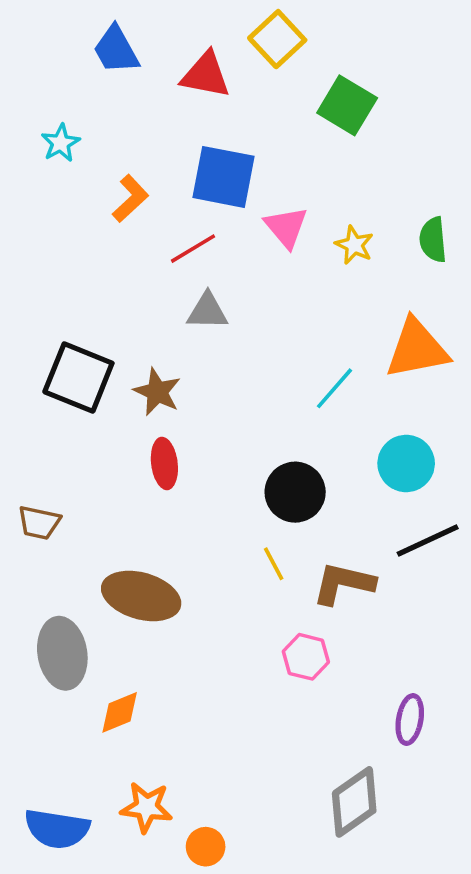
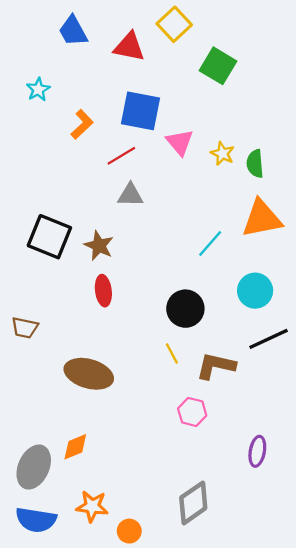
green semicircle: (433, 240) -> (255, 164), moved
gray ellipse: (62, 653) -> (34, 467), moved, turned 33
gray diamond: (354, 802) -> (193, 503), moved

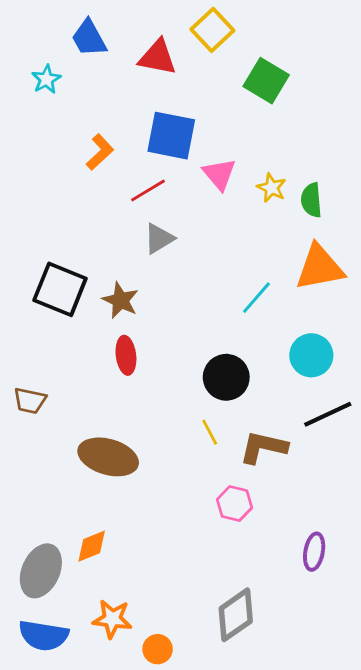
cyan star: (38, 89) -> (46, 79), moved
gray triangle: (130, 195) -> (159, 239), turned -32

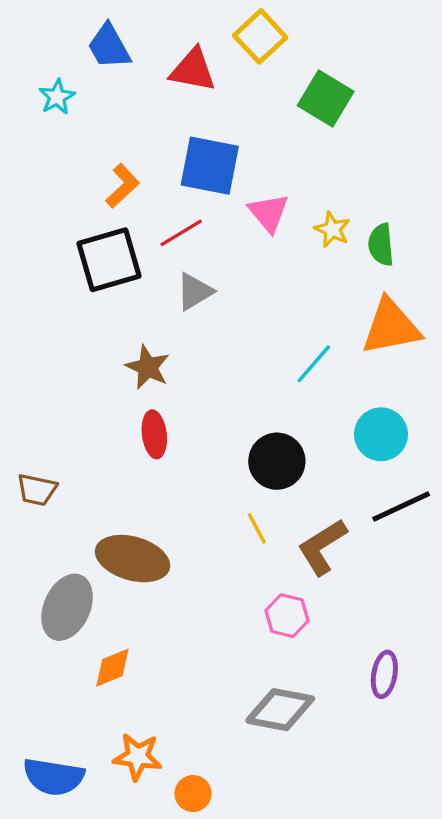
black square: (60, 289) -> (109, 260), moved, turned -38
brown L-shape: (263, 447) -> (322, 547), turned -45
gray ellipse: (41, 571) -> (67, 607), moved
gray diamond: (236, 615) -> (280, 710), moved, turned 46

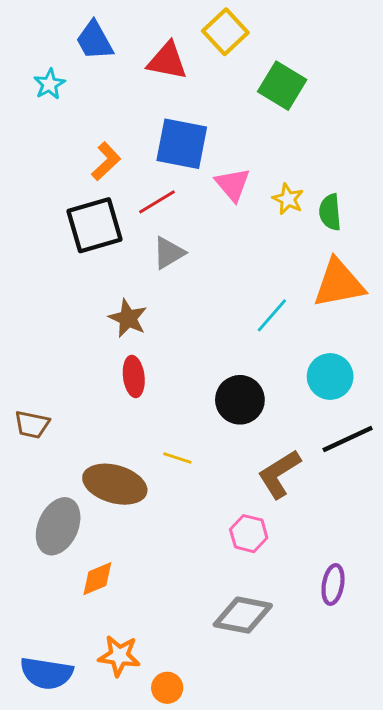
yellow line: (257, 528) -> (177, 458), moved, turned -44

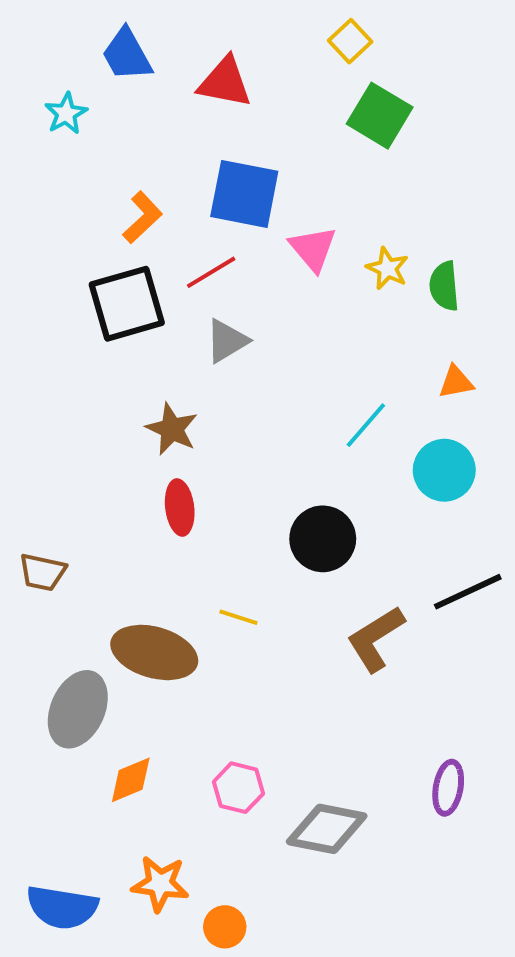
yellow square: (225, 32) -> (350, 41), moved, size x0.7
orange triangle: (339, 283) -> (456, 382), size x0.5
cyan circle: (330, 376) -> (444, 470), moved
pink hexagon: (249, 534) -> (238, 788), moved

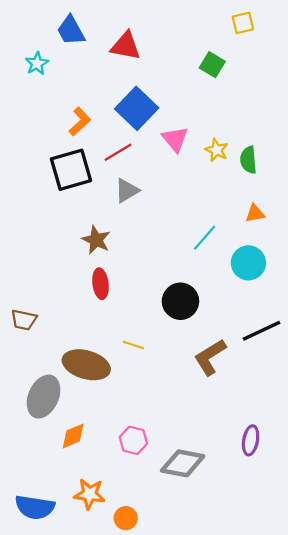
yellow square: (350, 41) -> (243, 23), moved, turned 30
green square: (380, 116) -> (212, 65), size x0.7
blue square: (244, 194) -> (137, 108), turned 33

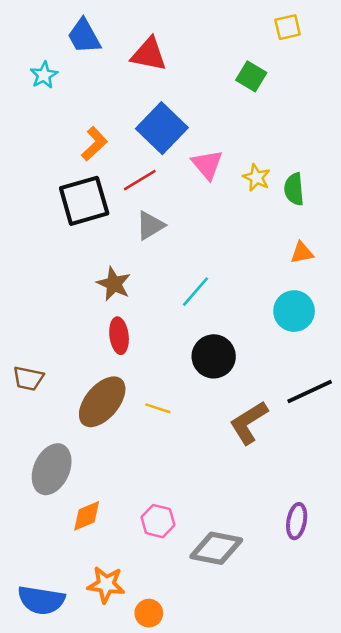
cyan line: (205, 238) -> (196, 292), moved
brown ellipse: (86, 365) -> (102, 402), moved, turned -66

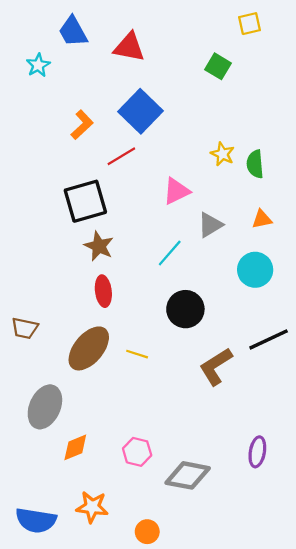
pink triangle: (207, 165) -> (176, 191), moved, turned 44
black square: (84, 201) -> (85, 201), moved
gray triangle: (150, 225) -> (210, 225), moved
orange circle: (149, 613) -> (147, 532), moved

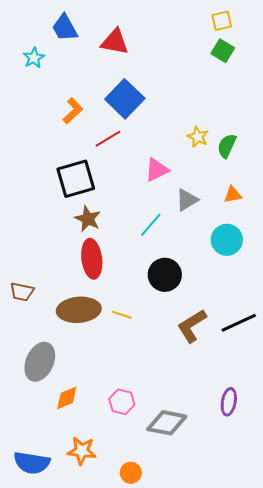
green square: (218, 66) -> (223, 51), moved
green semicircle: (255, 164) -> (227, 146), turned 30
red ellipse: (103, 291) -> (92, 259), size x1.4
black line: (269, 339) -> (239, 323), moved
brown ellipse: (89, 348) -> (79, 310), turned 45

